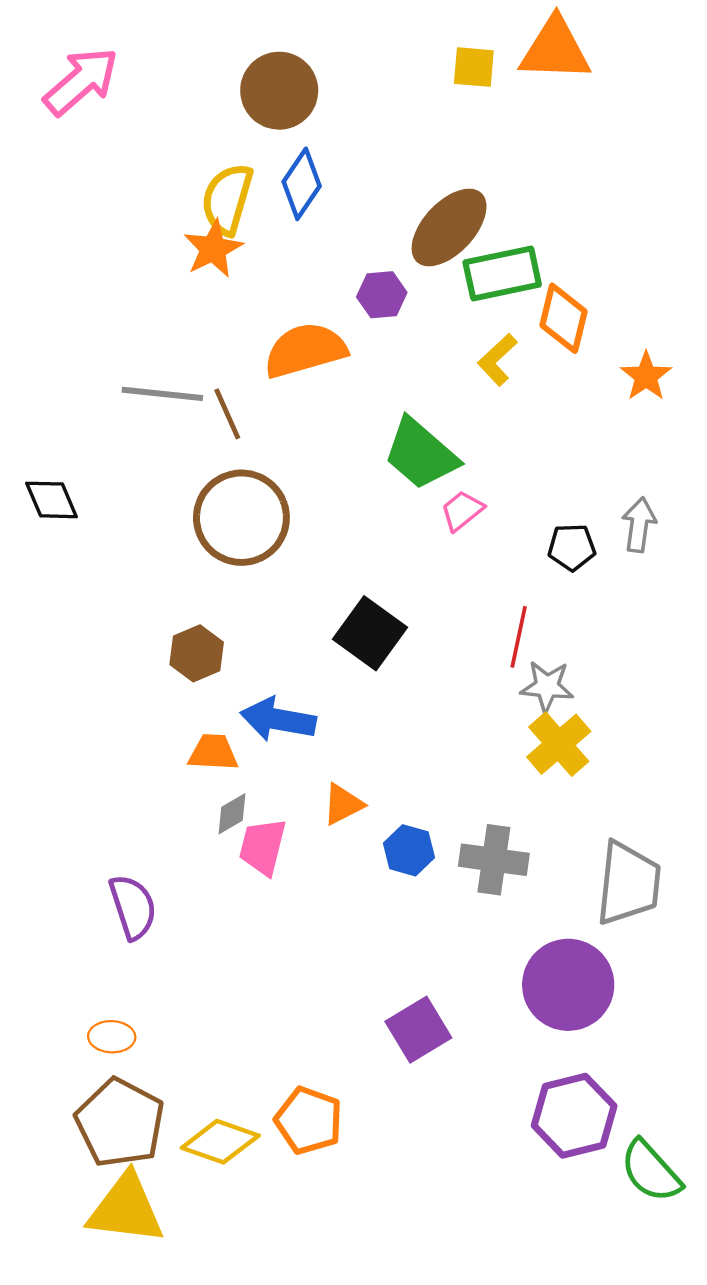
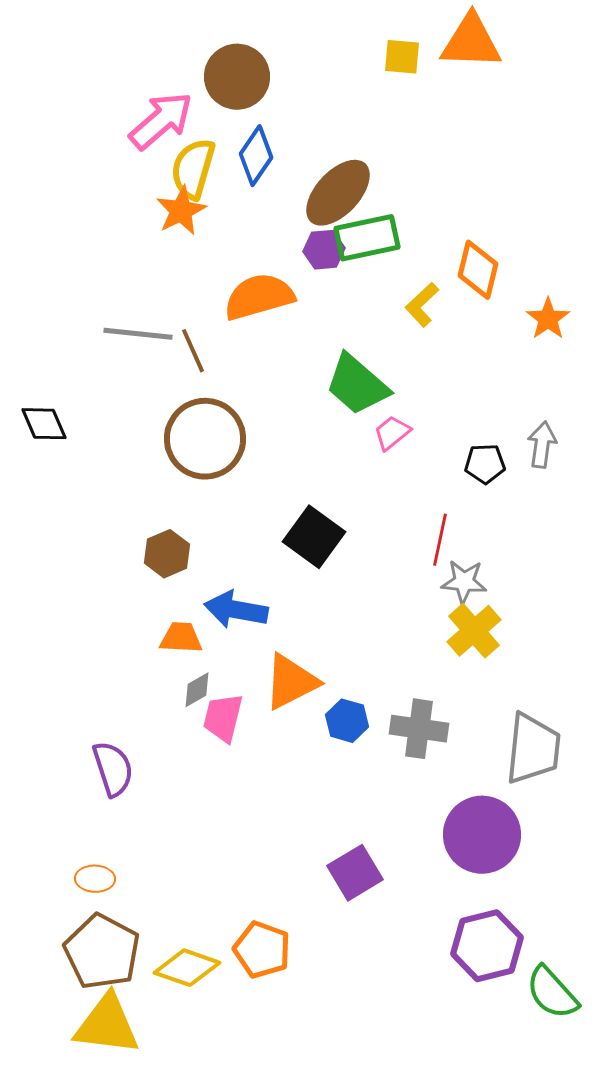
pink arrow: (81, 81) -> (161, 121), moved
brown ellipse: (449, 228) -> (338, 193), moved
green rectangle: (502, 274) -> (367, 238), moved
orange triangle: (343, 804) -> (291, 682), size x1.6

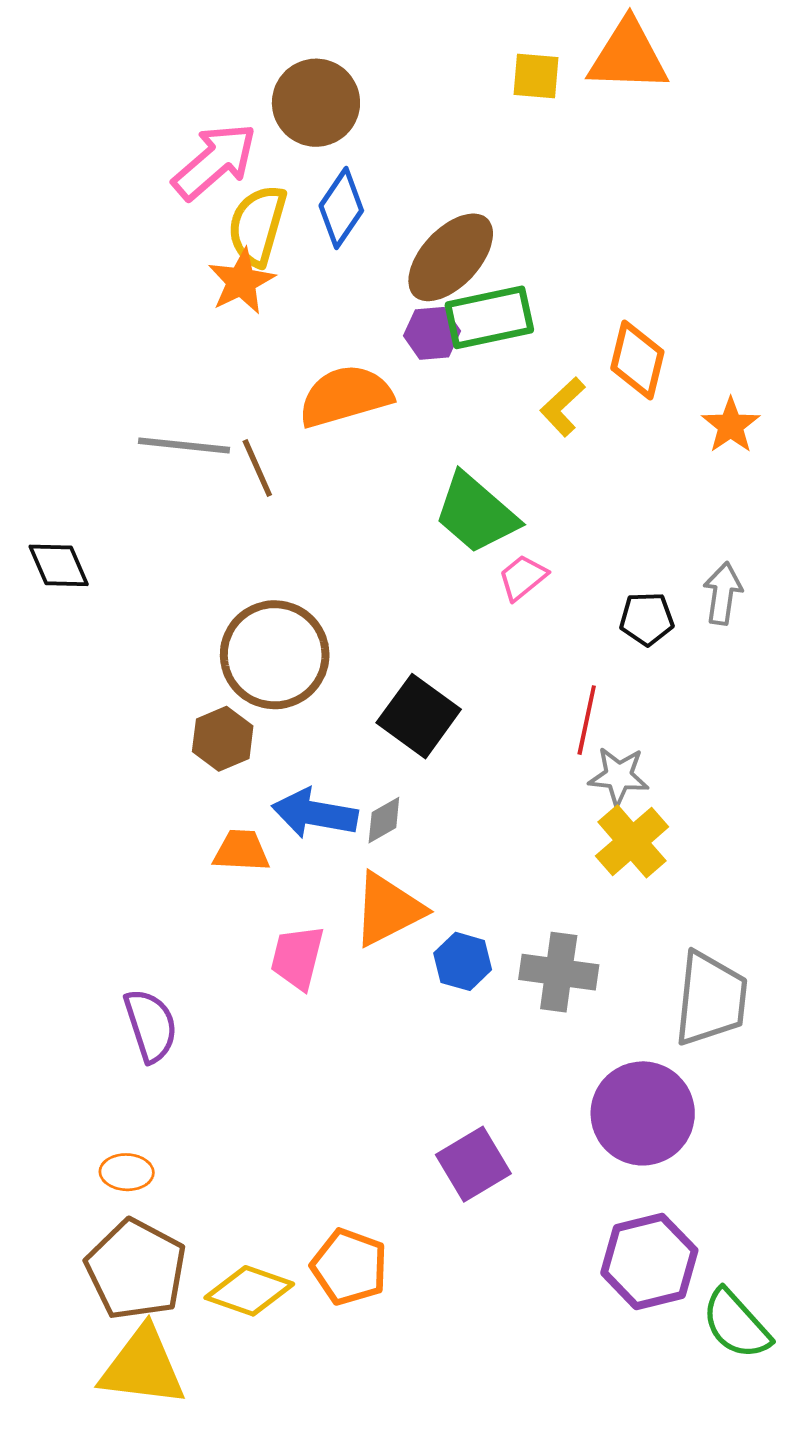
brown circle: (205, 439) -> (275, 655), moved
gray diamond: (197, 690) -> (384, 820), moved

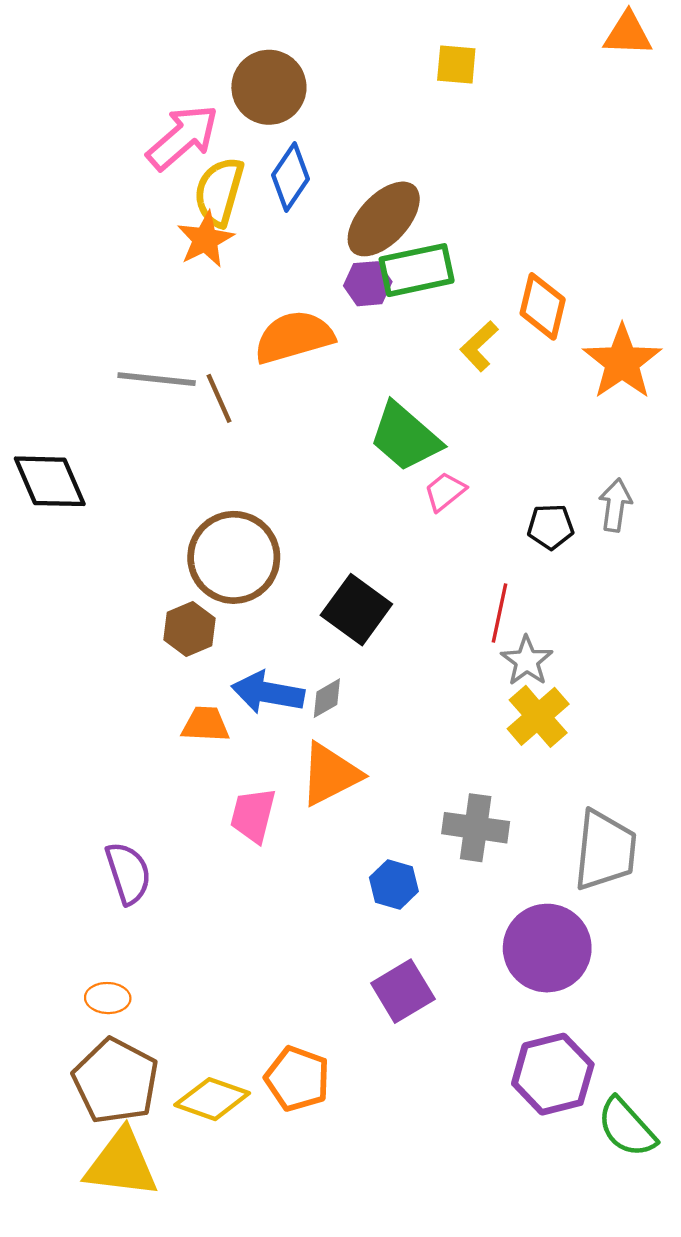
orange triangle: (628, 56) -> (628, 34), moved, size x0.7
orange star: (731, 425) -> (622, 362), size x1.6
black diamond: (59, 565) -> (50, 481), size x1.4
gray star: (619, 776) -> (527, 661), turned 30
blue hexagon: (463, 961) -> (394, 884), moved

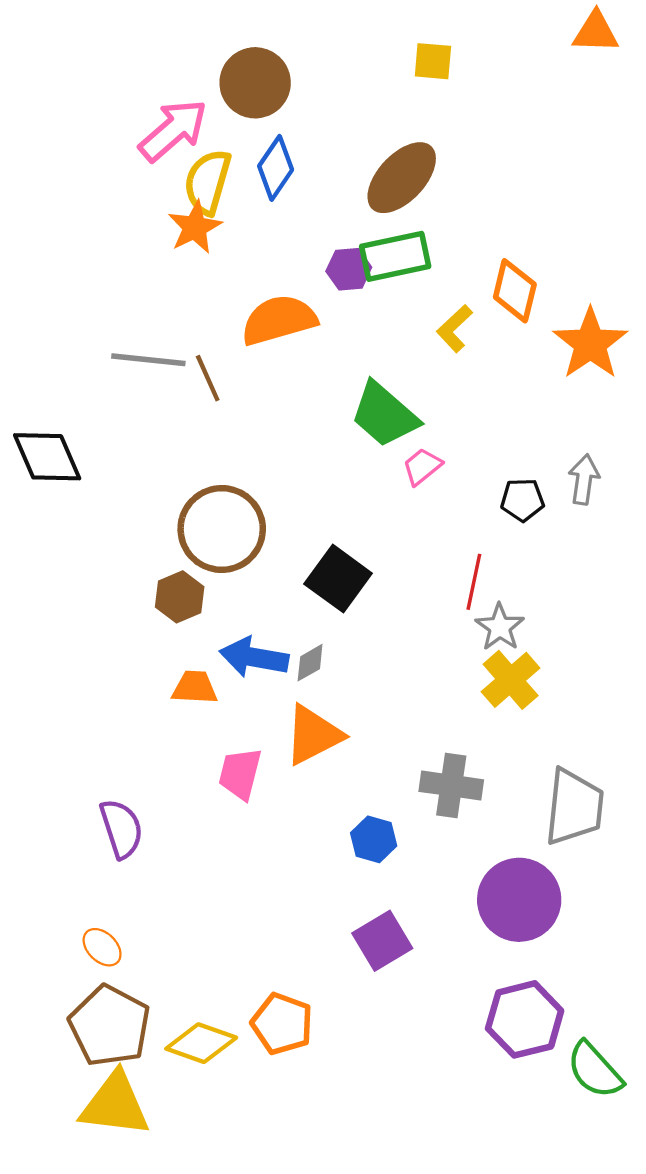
brown ellipse: (384, 219) -> (402, 178), moved
orange ellipse: (108, 998) -> (102, 947), turned 42

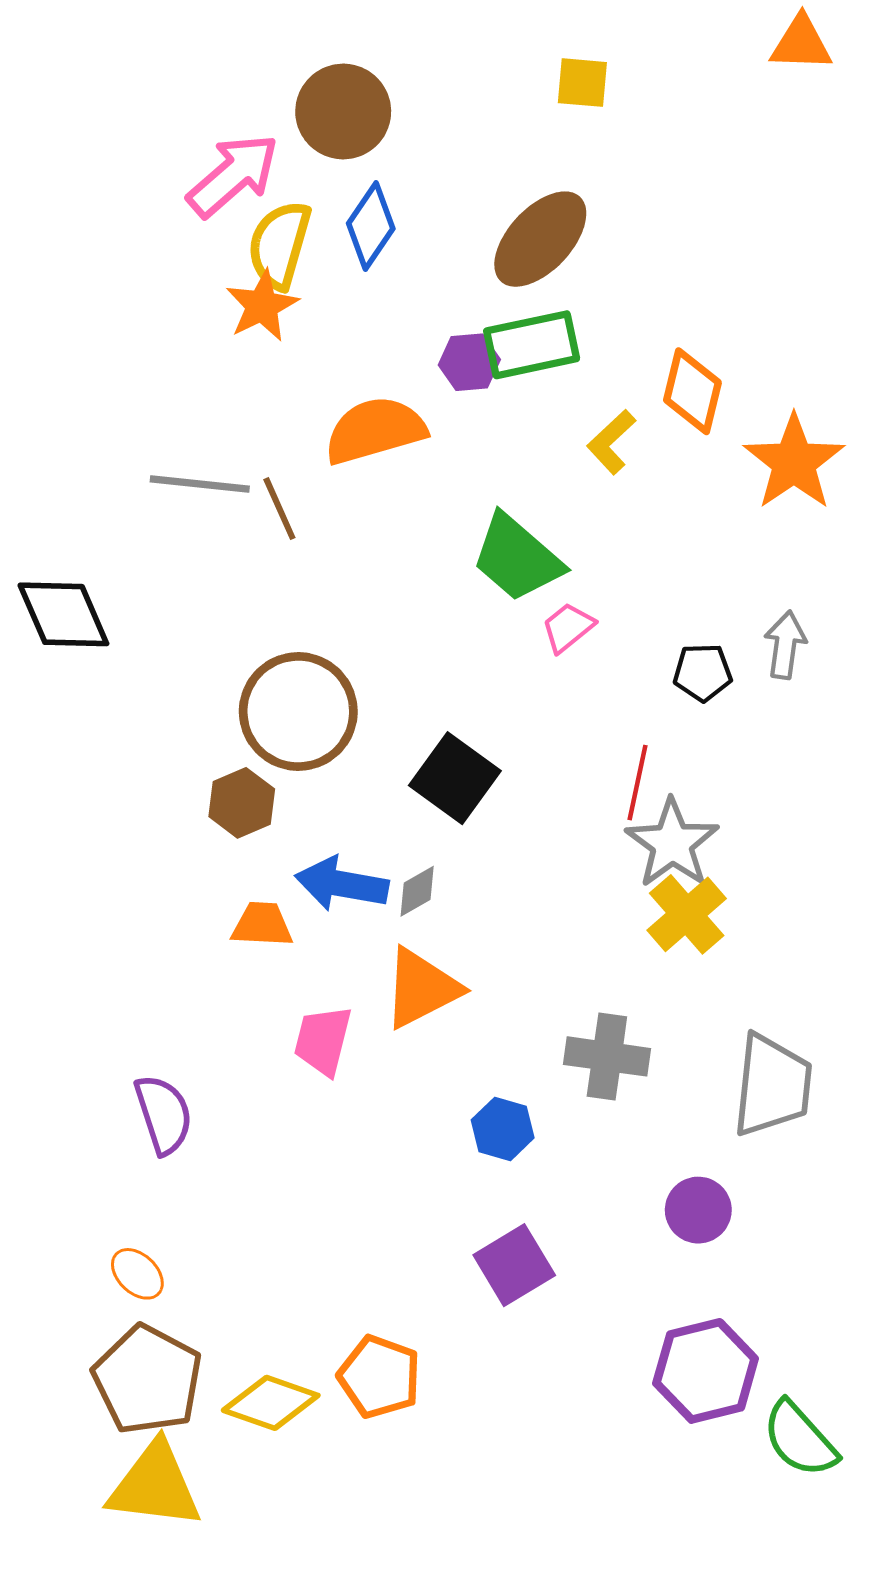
gray star: (500, 627) -> (672, 843), size x1.4
purple circle: (519, 900) -> (698, 1210), size x0.6

